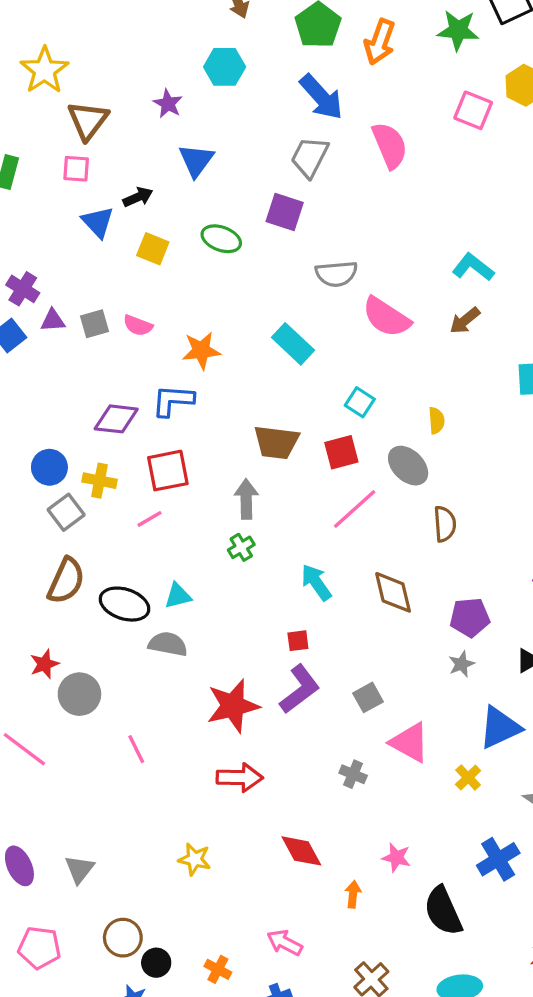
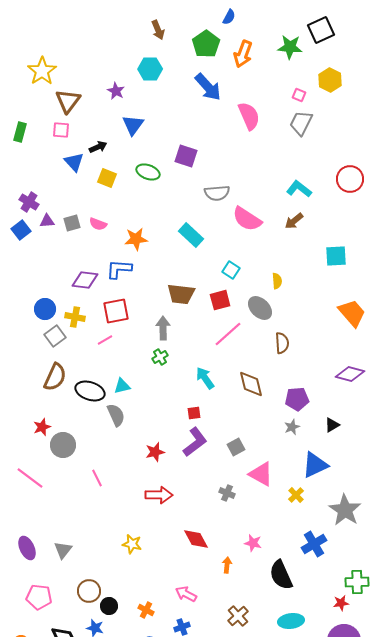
pink square: (473, 110) -> (299, 95), size x0.6
gray trapezoid: (310, 157) -> (301, 123), moved
gray semicircle: (168, 644) -> (116, 415), turned 55
red star: (233, 706) -> (155, 452), size x0.6

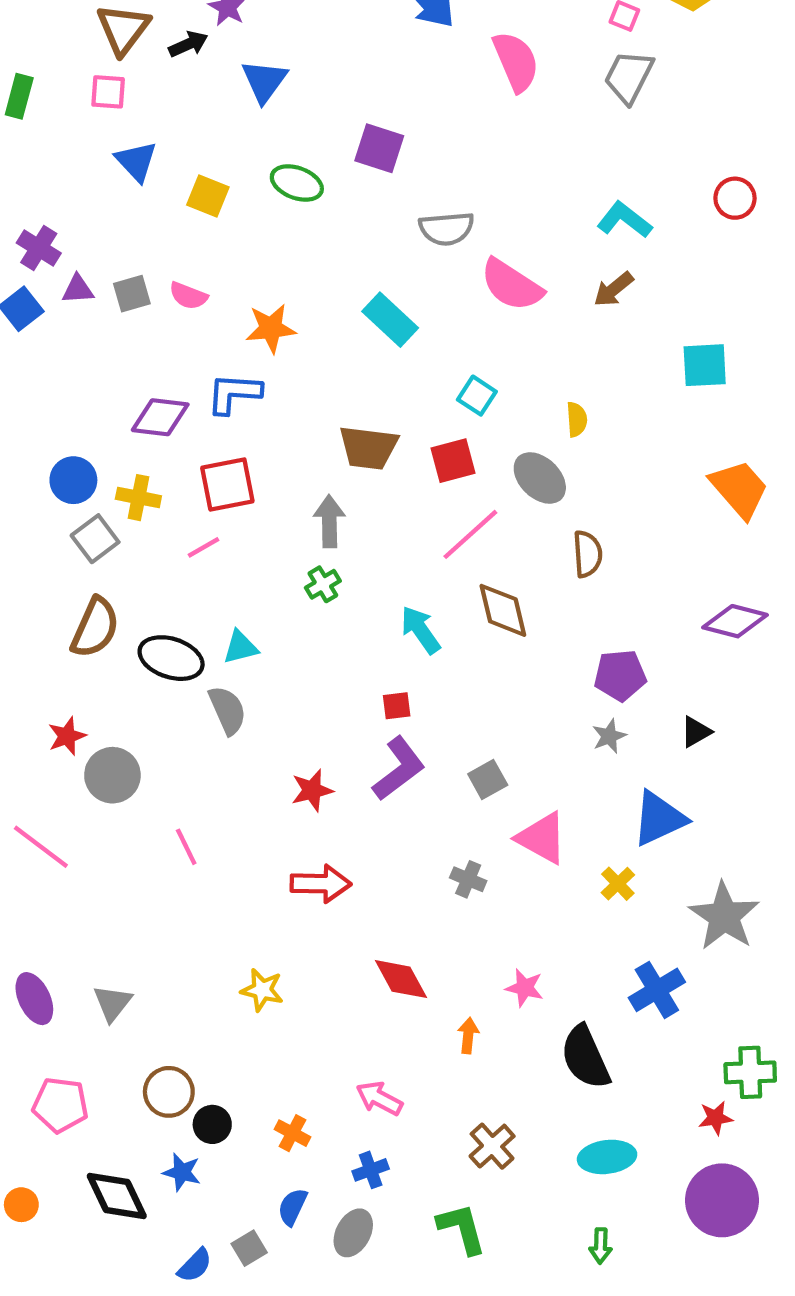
black arrow: (98, 147) -> (188, 44), moved
red circle: (350, 179) -> (735, 198), size x0.7
brown diamond: (251, 384) -> (503, 610), moved

